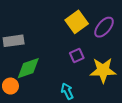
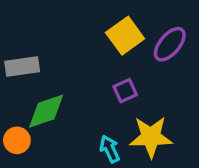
yellow star: (103, 70) -> (151, 137), moved

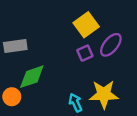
purple ellipse: (170, 44) -> (111, 45), moved
purple square: (125, 91) -> (85, 53), moved

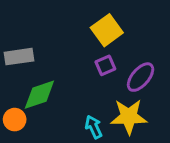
purple ellipse: (111, 45) -> (140, 77), moved

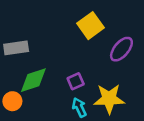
purple square: (105, 65) -> (76, 81), moved
purple ellipse: (140, 77) -> (121, 49), moved

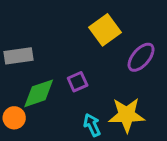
purple square: (76, 81) -> (78, 82), moved

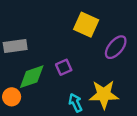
yellow square: (105, 30) -> (86, 25), turned -30

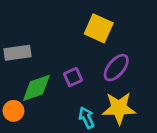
purple ellipse: (116, 47) -> (116, 68), moved

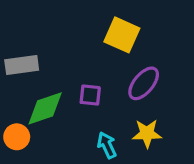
purple square: (73, 77) -> (90, 95), turned 30
yellow star: (119, 108) -> (147, 133), size x0.7

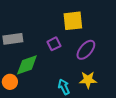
yellow square: (122, 35) -> (73, 21), turned -30
purple square: (90, 95) -> (54, 44), moved, turned -32

